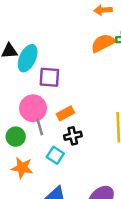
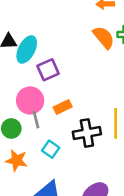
orange semicircle: (103, 43) -> (104, 37), turned 75
purple square: (49, 77) -> (48, 70), turned -30
black cross: (73, 136) -> (87, 133), moved, size x1.5

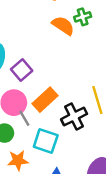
orange rectangle: (63, 107) -> (45, 100), size x1.5
cyan square: (51, 149) -> (46, 141), size x1.5

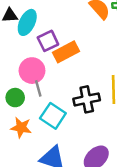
orange rectangle: (45, 100) -> (66, 52), moved

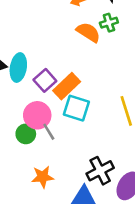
green circle: (15, 98) -> (26, 134), moved
black cross: (87, 99) -> (100, 171), moved
cyan square: (53, 116) -> (76, 108), moved

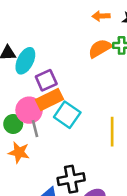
orange semicircle: (88, 32) -> (100, 48), turned -80
orange rectangle: (67, 86) -> (49, 99), moved
orange star: (43, 177) -> (19, 152), moved

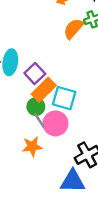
pink circle: (29, 110) -> (55, 123), moved
green circle: (13, 124) -> (36, 107), moved

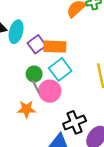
orange rectangle: (44, 90) -> (55, 47), moved, turned 40
cyan square: (64, 98) -> (60, 69), turned 30

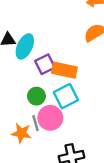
gray line: (36, 87) -> (36, 123), moved

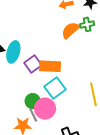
green circle: (36, 96) -> (33, 101), moved

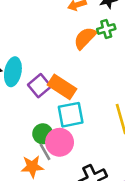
orange rectangle: (50, 66) -> (62, 87), turned 35
cyan square: (55, 88) -> (71, 115), turned 30

